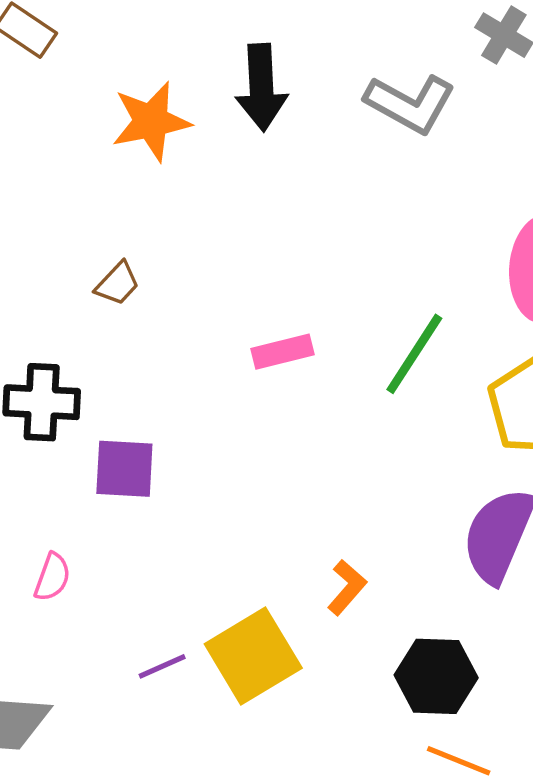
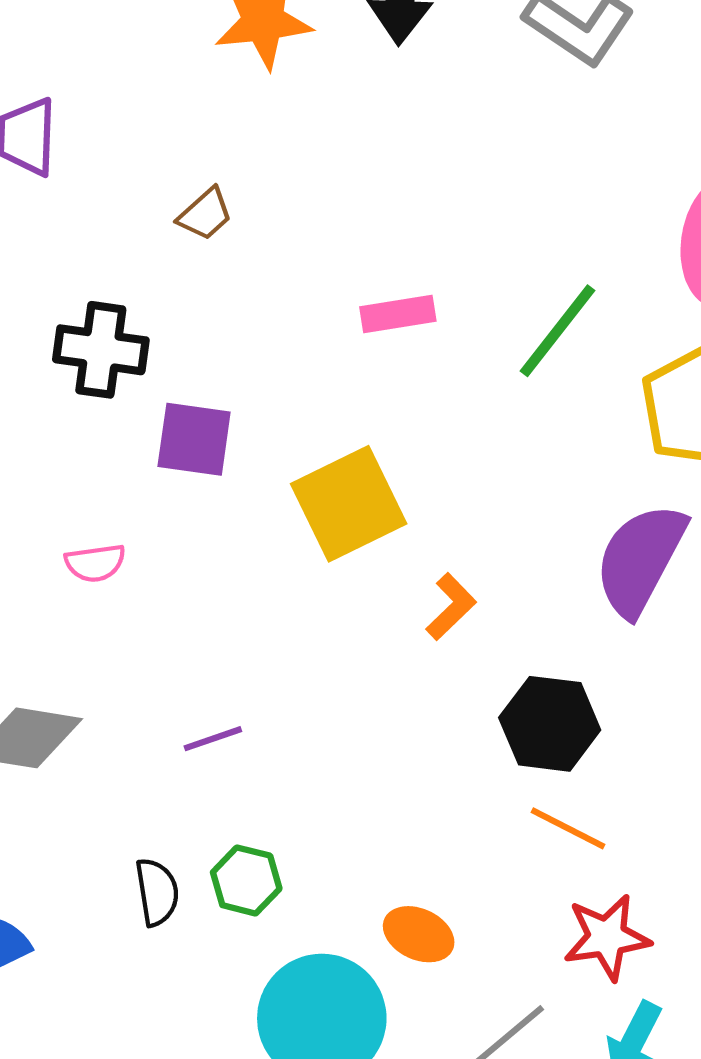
pink semicircle: (52, 577) -> (95, 563), turned 57
yellow square: (253, 656) -> (349, 504), moved
purple line: (162, 666) -> (213, 739), moved

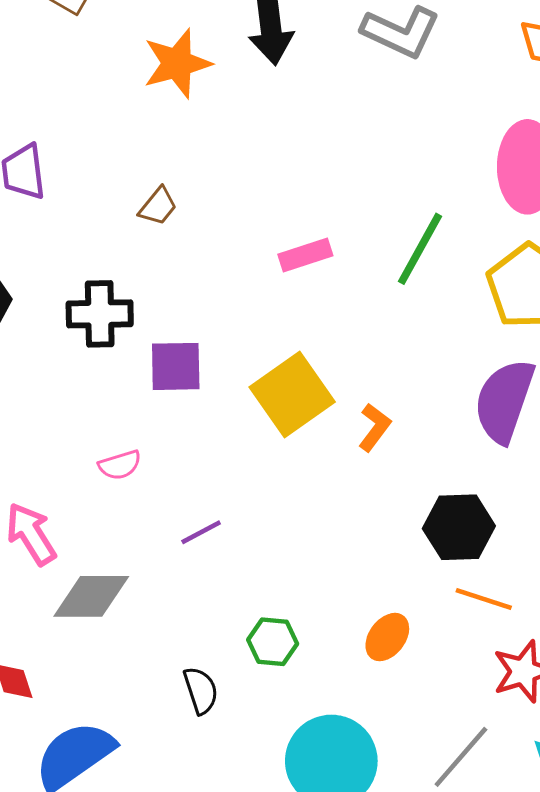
orange L-shape: (451, 607) -> (374, 427), moved
purple line: (213, 739) -> (201, 532), moved
green hexagon: (246, 880) -> (273, 642), moved
orange ellipse: (419, 934) -> (387, 637), moved, turned -69

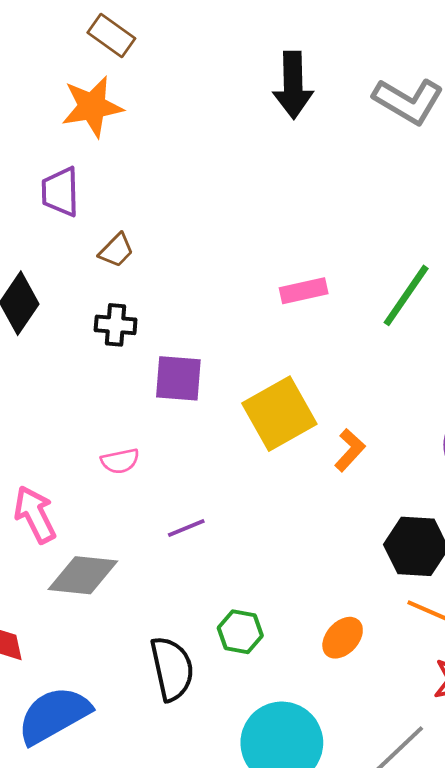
orange star: (177, 63) -> (92, 107), moved
brown trapezoid: (158, 206) -> (116, 250), moved
black cross: (100, 314) -> (116, 325), size x0.7
black semicircle: (201, 690) -> (172, 669), size x1.5

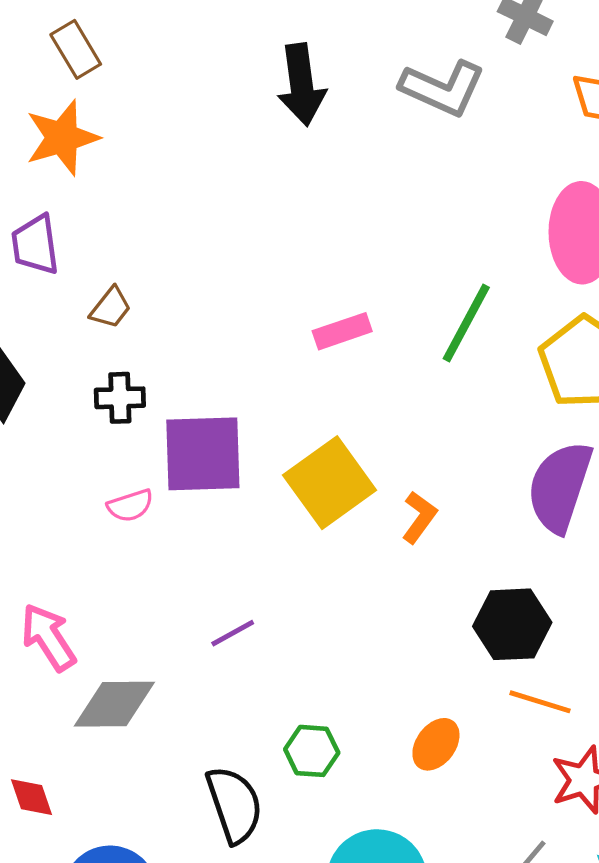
brown rectangle: (111, 35) -> (76, 49), turned 30
purple square: (178, 378) -> (203, 454), size x1.4
pink semicircle: (120, 461) -> (130, 506), moved

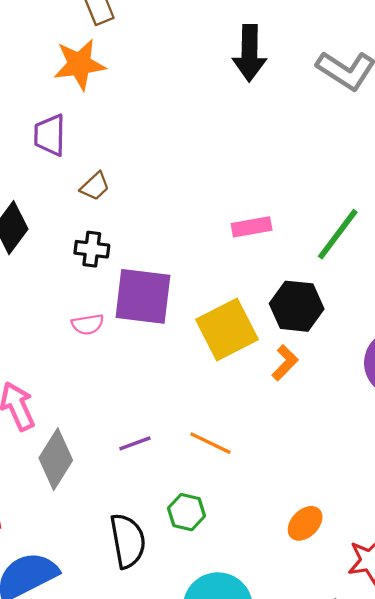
black hexagon: (512, 624) -> (297, 306), moved
purple line: (233, 633) -> (135, 443), moved
orange line: (540, 702) -> (210, 443), moved
gray diamond: (114, 704) -> (56, 459), turned -66
orange ellipse: (436, 744) -> (305, 523), moved

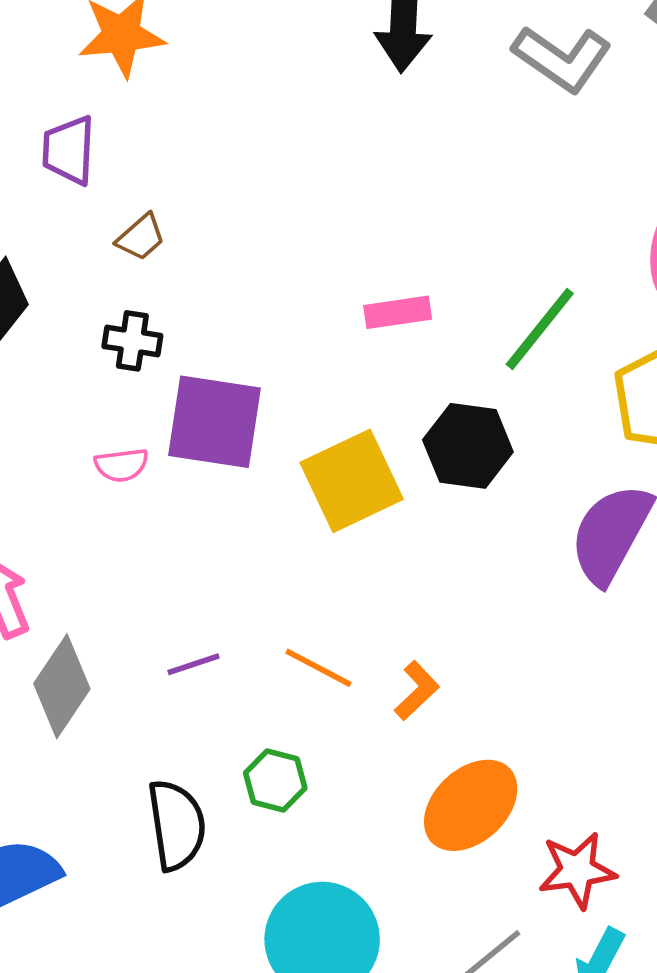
orange L-shape: (285, 363) -> (417, 691), moved
orange ellipse: (305, 523) -> (471, 805), size x1.6

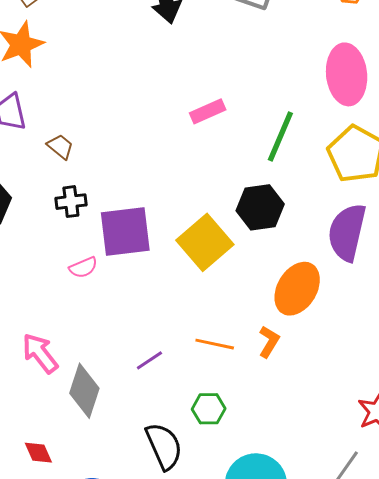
brown trapezoid: (141, 237) -> (60, 147), turned -84
pink rectangle: (398, 312) -> (208, 111), moved
orange ellipse: (471, 805) -> (297, 289), moved

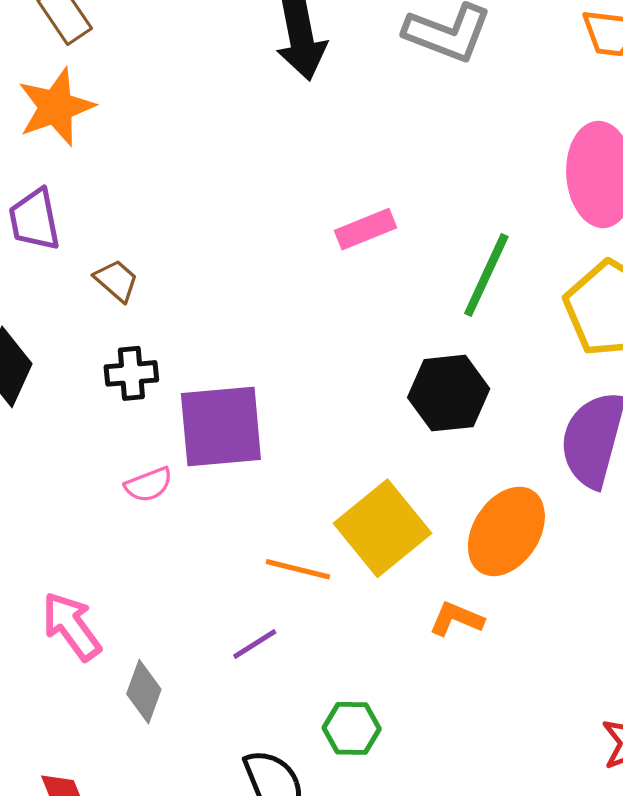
yellow square: (205, 242) -> (382, 528), moved
orange L-shape: (269, 342) -> (456, 619), turned -100
orange line: (215, 344) -> (298, 569), moved
gray diamond: (84, 391) -> (144, 692), size x0.7

